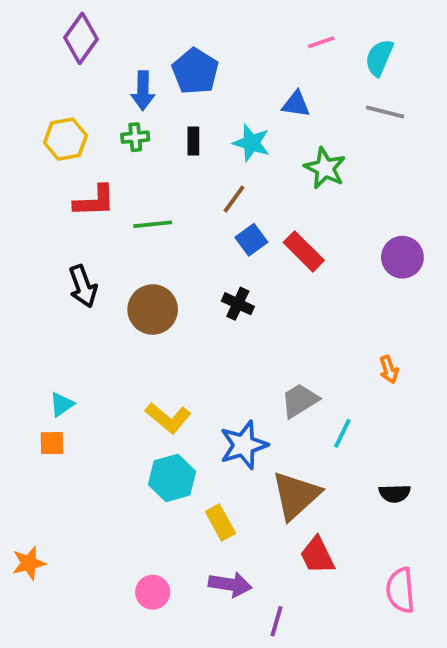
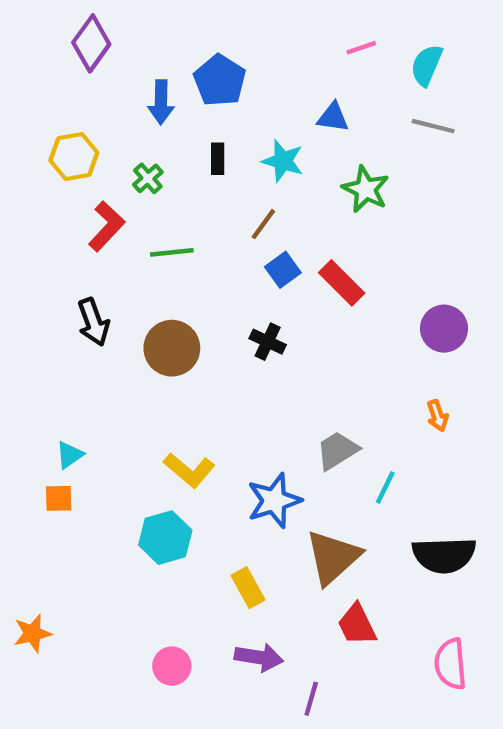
green cross: (135, 137) -> (148, 178), moved, turned -36
red L-shape: (95, 201) -> (107, 226), turned -45
purple circle: (402, 257) -> (444, 329), moved
cyan hexagon: (172, 478) -> (165, 538), moved
black semicircle: (395, 493) -> (444, 555), size x1.8

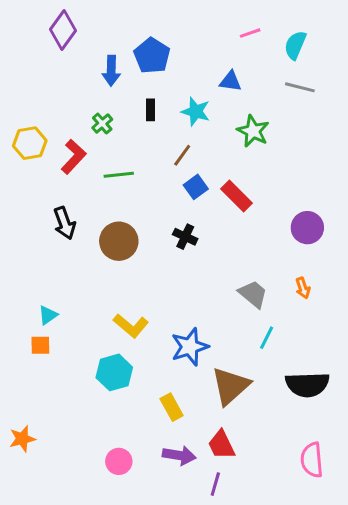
yellow hexagon: (74, 157) -> (30, 143), moved
gray trapezoid: (337, 450) -> (253, 294), moved, turned 72
red trapezoid: (357, 625) -> (221, 445), moved

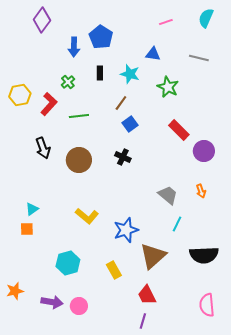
cyan semicircle: (295, 45) -> (206, 18), moved
red rectangle: (236, 196) -> (179, 130), moved
cyan hexagon: (114, 372) -> (68, 263), moved
purple arrow: (179, 455) -> (52, 302), moved

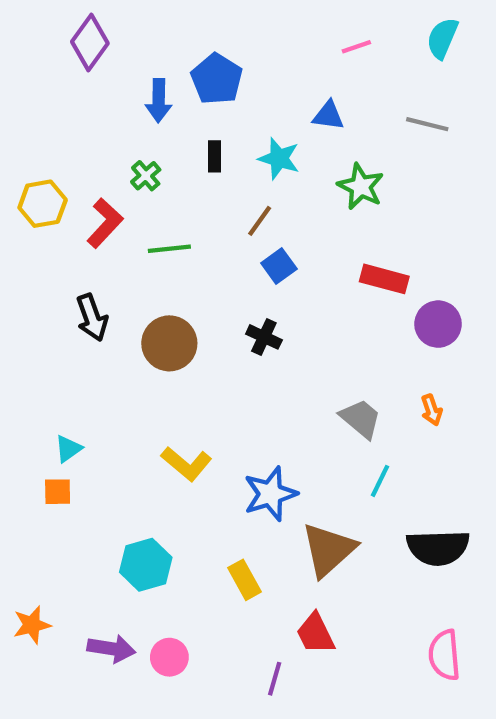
red rectangle: (179, 130) -> (384, 279), turned -30
purple line: (143, 321) -> (275, 679), moved

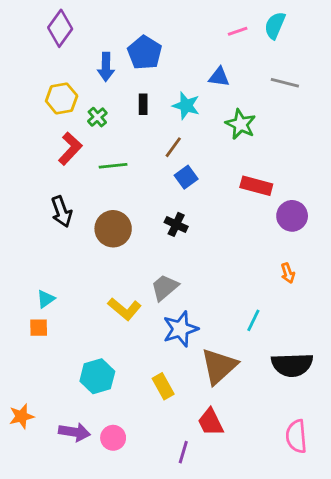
cyan semicircle: (442, 38) -> (275, 25), moved
yellow hexagon: (43, 204) -> (62, 98), moved
gray trapezoid: (361, 419) -> (165, 287), moved, turned -80

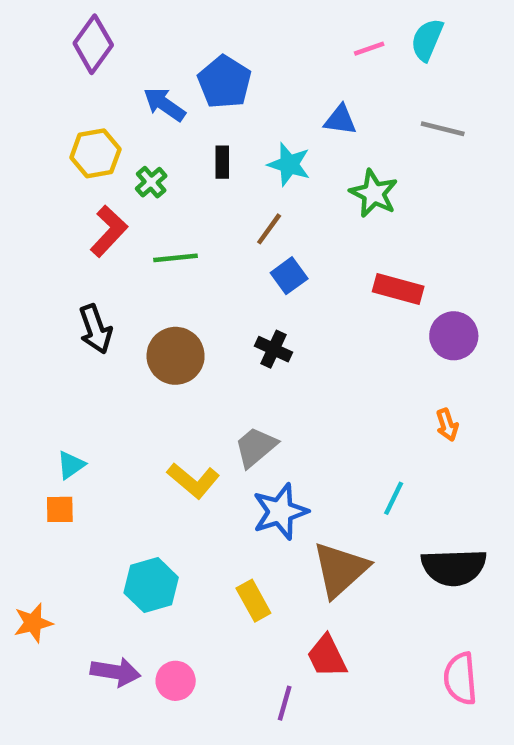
blue arrow: (106, 67) -> (164, 104), turned 124
orange star: (21, 416) -> (33, 623), moved

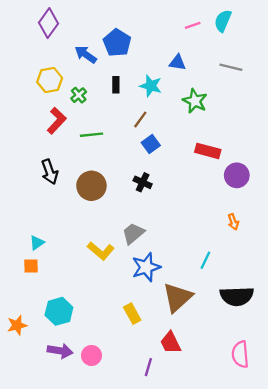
cyan hexagon: (151, 585) -> (59, 311), moved

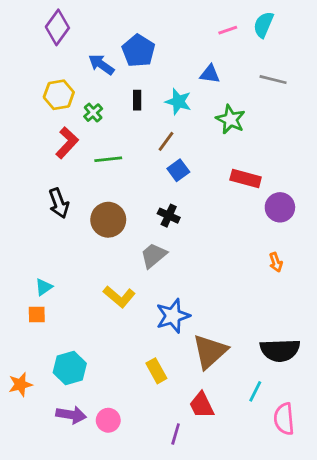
gray trapezoid: (133, 233) -> (154, 255), moved
cyan line: (205, 260) -> (255, 391), moved

